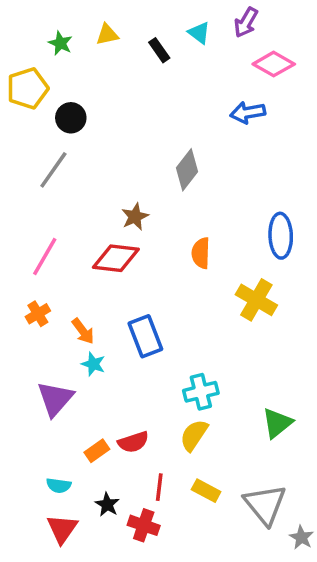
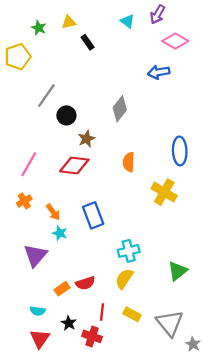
black rectangle: (159, 50) -> (88, 42), moved
black circle: (71, 118) -> (66, 115), moved
gray line: (53, 170) -> (46, 95), moved

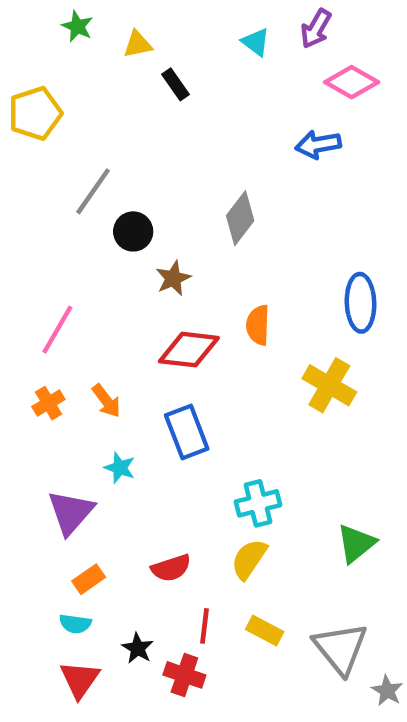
green star: (39, 28) -> (77, 26), moved
red diamond: (74, 165) -> (189, 350), moved
orange arrow: (53, 212) -> (106, 401), moved
orange rectangle: (62, 289) -> (89, 579), moved

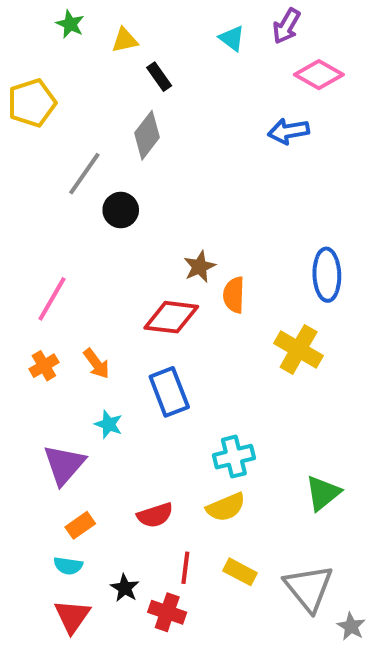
gray diamond: (240, 218) -> (147, 135), moved
brown star: (173, 278) -> (200, 267), moved
yellow semicircle: (249, 559) -> (226, 507), turned -147

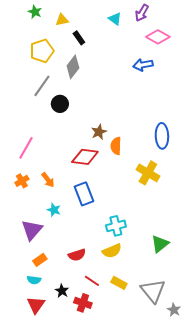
yellow pentagon: (32, 103) -> (42, 51), moved
red line: (185, 568) -> (92, 281), turned -63

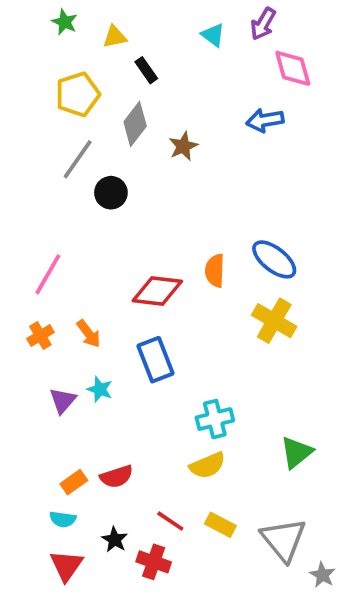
pink diamond: (158, 37) -> (293, 68), turned 45
brown star: (99, 132) -> (183, 146), moved
blue ellipse: (162, 136) -> (274, 259), moved, turned -50
purple triangle: (32, 230) -> (63, 400), moved, size x0.7
red semicircle: (77, 255) -> (117, 477), moved

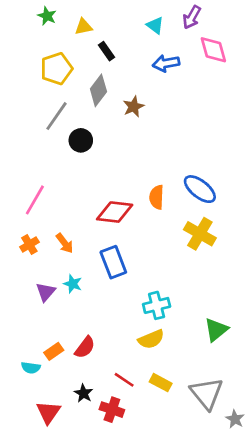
blue arrow: (265, 120) -> (166, 63), moved
red semicircle: (117, 477) -> (85, 347), turned -35
cyan semicircle: (63, 519) -> (31, 368), moved

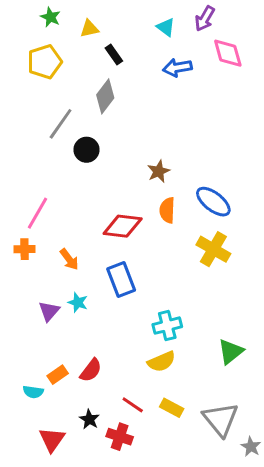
yellow pentagon: (56, 69) -> (45, 62), moved
brown star: (134, 107) -> (159, 171), moved
orange cross: (29, 245) -> (25, 249), moved, turned 30

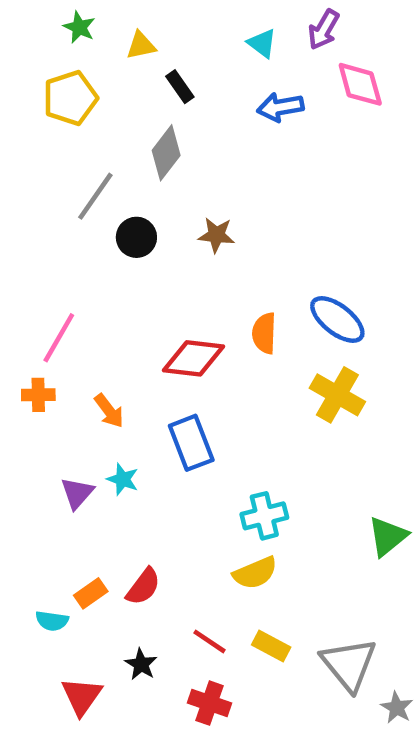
brown star: (159, 171) -> (216, 235), moved, turned 30
green triangle: (231, 352) -> (388, 536), moved
red cross: (120, 437) -> (210, 703), moved

